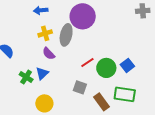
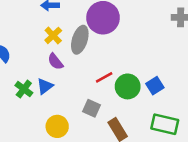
yellow cross: (45, 33) -> (53, 35), turned -32
green rectangle: (125, 94) -> (165, 124), moved
yellow circle: (44, 103) -> (57, 126), moved

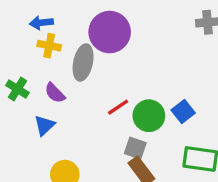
yellow cross: (53, 35) -> (49, 46), moved, turned -30
green cross: (24, 89) -> (17, 89), moved
gray square: (92, 108) -> (135, 148), moved

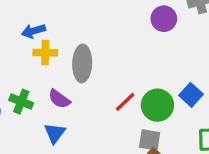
purple circle: (110, 32) -> (164, 19), moved, size x0.6

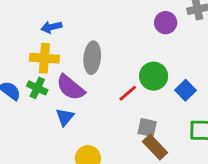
yellow cross: (45, 53) -> (44, 58), moved, size x1.4
purple semicircle: (59, 99) -> (71, 87), size x1.5
green circle: (157, 105) -> (154, 76), moved

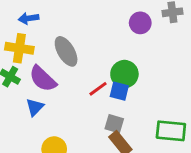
gray ellipse: (92, 58) -> (66, 51), turned -40
blue square: (185, 90) -> (119, 91), moved, turned -36

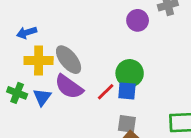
yellow cross: (19, 48) -> (39, 61), moved
purple semicircle: (43, 79) -> (69, 87), moved
blue triangle: (35, 107) -> (42, 97), moved

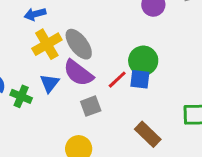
yellow cross: (39, 61) -> (47, 44), turned -32
green cross: (17, 93) -> (21, 96), moved
gray square: (127, 124) -> (91, 106), moved, turned -30

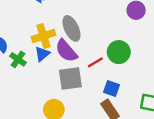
yellow cross: (47, 44) -> (43, 36), moved
blue square: (140, 79) -> (111, 89), moved
gray square: (91, 106) -> (70, 79), size x1.5

